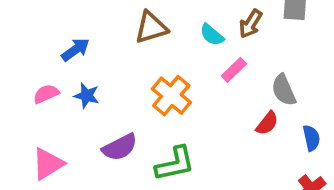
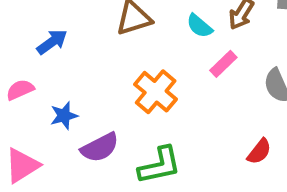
blue star: (87, 96) -> (64, 116), moved, turned -30
red semicircle: (267, 123) -> (259, 151), moved

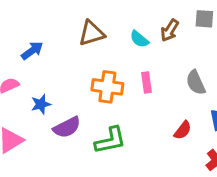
pink rectangle: (223, 64) -> (146, 82), moved, turned -54
orange cross: (156, 92) -> (107, 87), turned -32

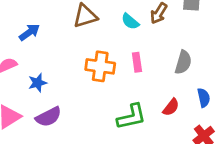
gray semicircle: (196, 82) -> (183, 62), turned -140
purple semicircle: (67, 127) -> (48, 117), moved
green L-shape: (110, 140) -> (132, 117), moved

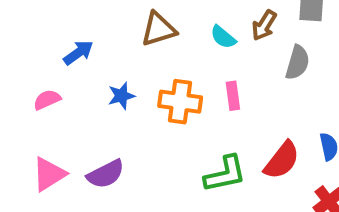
gray semicircle: (183, 62) -> (297, 62), moved
blue star: (38, 83) -> (121, 96), moved
red semicircle: (171, 107) -> (282, 160), size x1.5

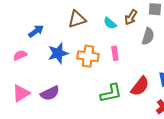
blue star: (121, 96) -> (58, 53), size x1.5

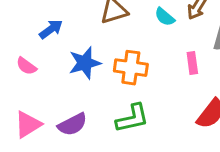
pink rectangle: (115, 53) -> (192, 63), moved
pink semicircle: (20, 55) -> (26, 66), turned -120
green L-shape: (111, 93) -> (132, 118), moved

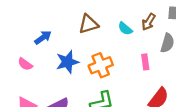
orange cross: (131, 68) -> (101, 65), turned -30

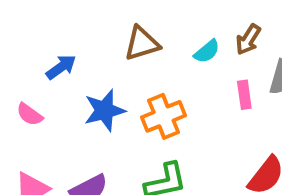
cyan semicircle: (125, 29) -> (207, 51), turned -80
pink rectangle: (145, 62) -> (244, 95), moved

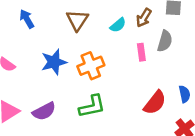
brown triangle: (142, 43) -> (77, 20), turned -40
blue arrow: (61, 67) -> (27, 19), moved, turned -84

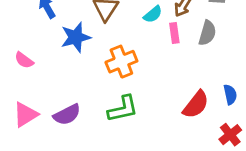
pink rectangle: (141, 52) -> (174, 33), moved
blue star: (54, 62) -> (76, 37), moved

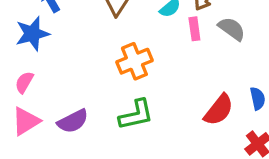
gray semicircle: (207, 33) -> (232, 29), turned -70
blue star: (76, 37) -> (32, 34), moved
pink semicircle: (24, 60) -> (24, 82), moved, turned 84

